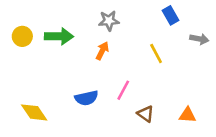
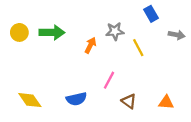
gray star: (109, 21) -> (115, 31), moved
blue semicircle: (87, 98) -> (76, 99), moved

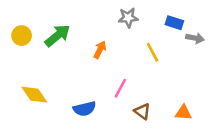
blue rectangle: (151, 14) -> (174, 23), moved, turned -42
gray star: (115, 31) -> (128, 18), moved
green arrow: (52, 32) -> (57, 36), turned -40
yellow diamond: (30, 100) -> (34, 95), moved

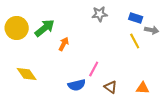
yellow circle: (22, 36) -> (17, 28), size x1.5
orange arrow: (100, 50) -> (64, 44), moved
yellow line: (153, 52) -> (135, 41), moved
blue semicircle: (84, 109) -> (77, 85), moved

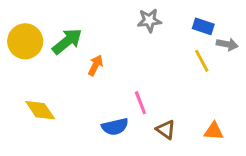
pink line: (94, 69) -> (140, 103), turned -49

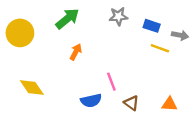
blue rectangle: (203, 26) -> (152, 26), moved
green arrow: (67, 41) -> (67, 19), moved
yellow line: (202, 61) -> (160, 48), turned -42

